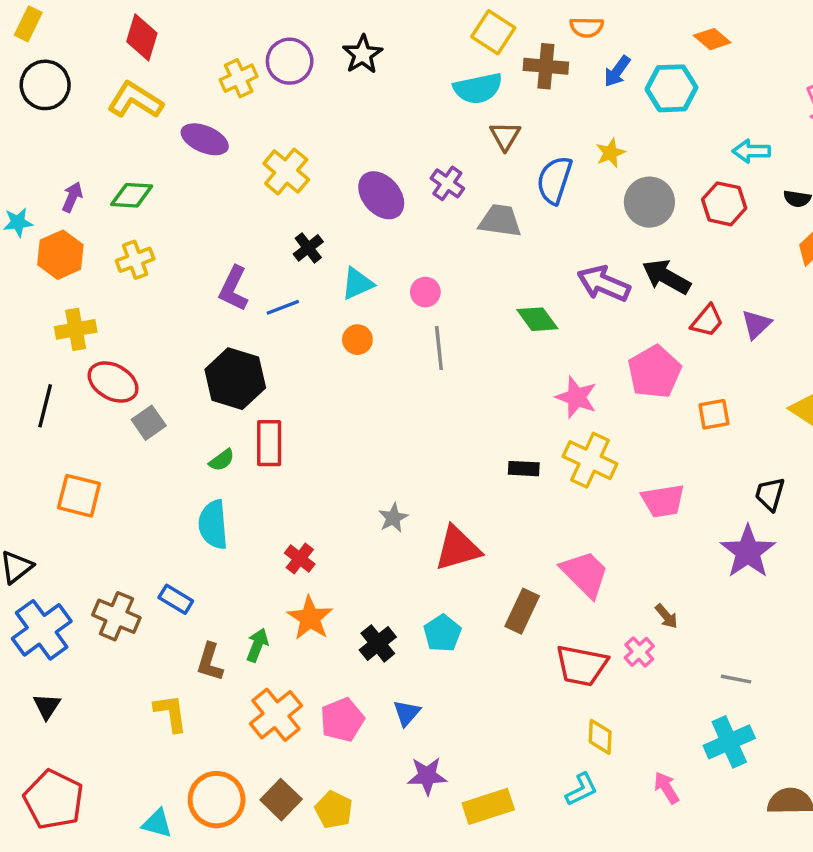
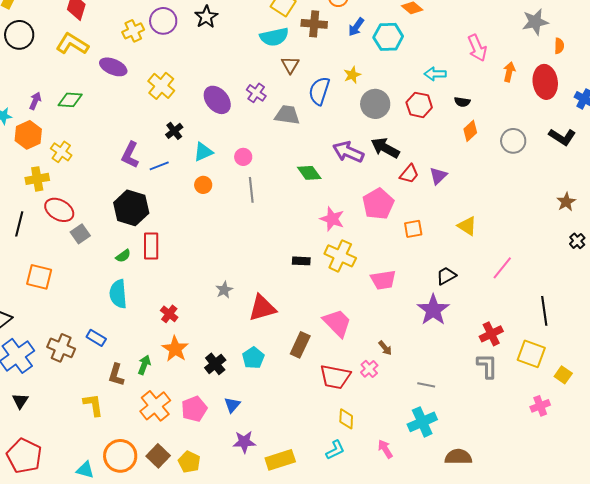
yellow cross: (135, 260) -> (61, 152), moved, turned -35
black trapezoid: (770, 494) -> (446, 276), turned 45

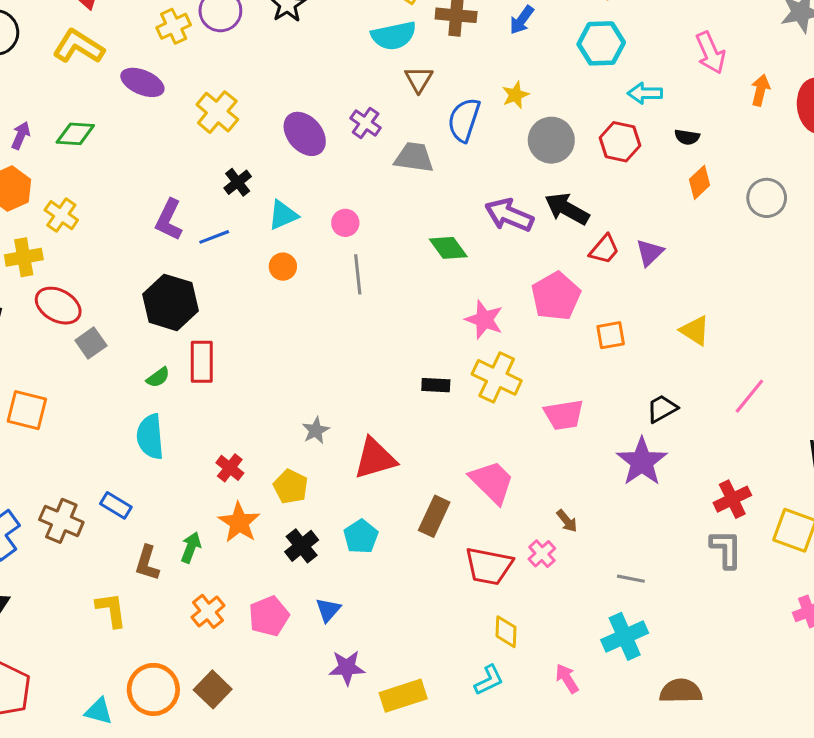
cyan hexagon: (388, 37) -> (601, 43), moved
orange cross: (155, 406) -> (208, 611), size x0.7
yellow pentagon: (189, 462) -> (291, 487), moved

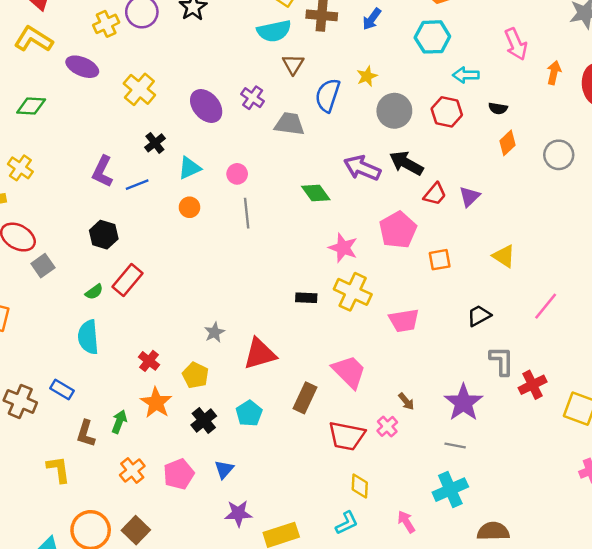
black hexagon: (171, 302) -> (104, 235), size x0.7
red rectangle: (202, 362) -> (128, 280), turned 40
purple star: (642, 462) -> (463, 403), moved
gray L-shape: (726, 549) -> (502, 361), moved

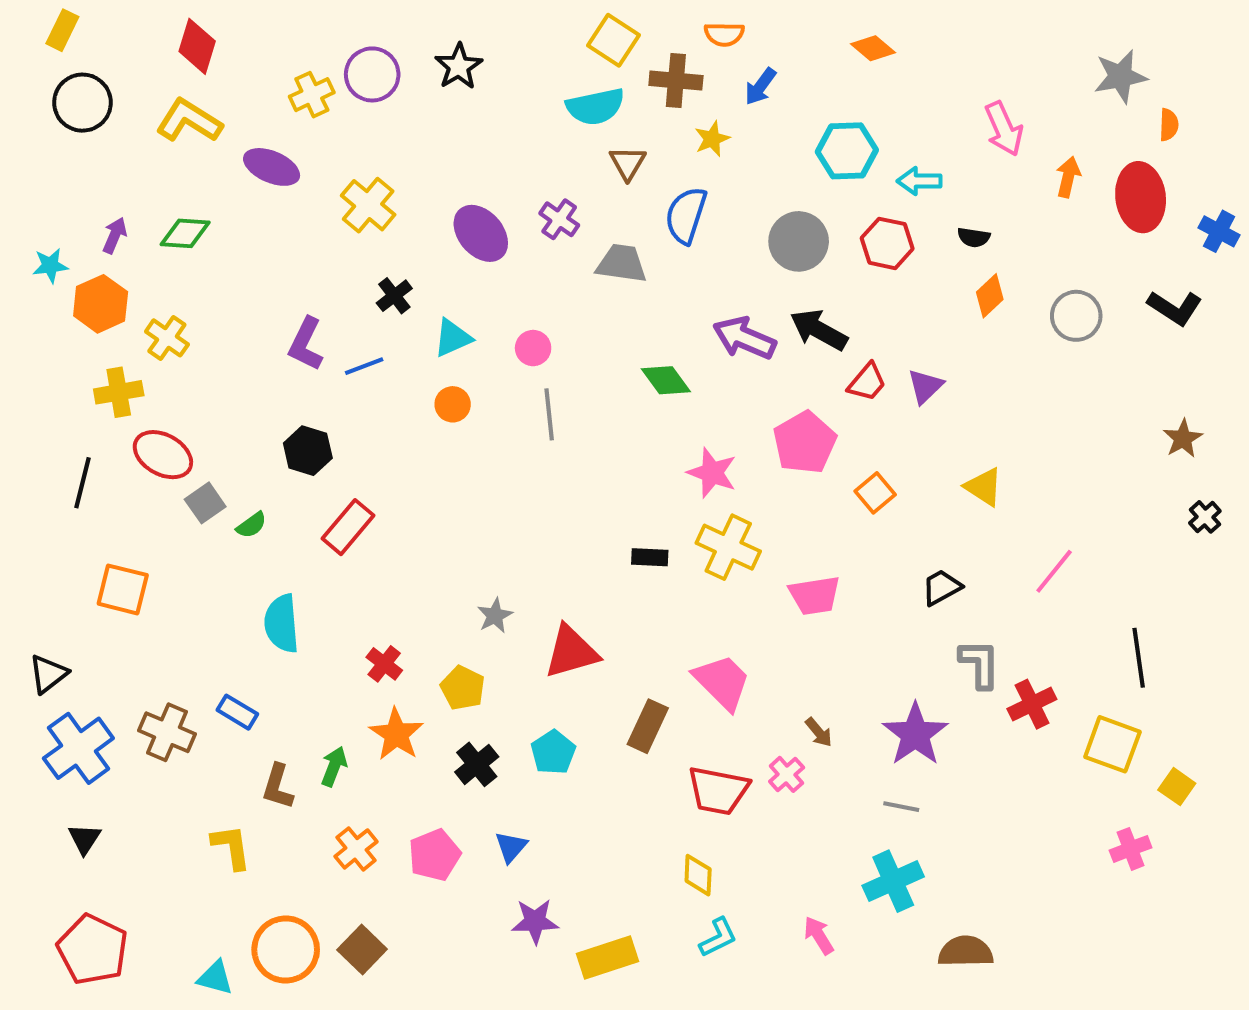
cyan hexagon: (432, 37) -> (847, 151), moved
yellow star: (367, 76) -> (712, 139), moved
orange square: (440, 260) -> (875, 493), turned -30
green semicircle: (94, 292) -> (251, 525), moved
yellow diamond: (360, 486) -> (698, 875), moved

